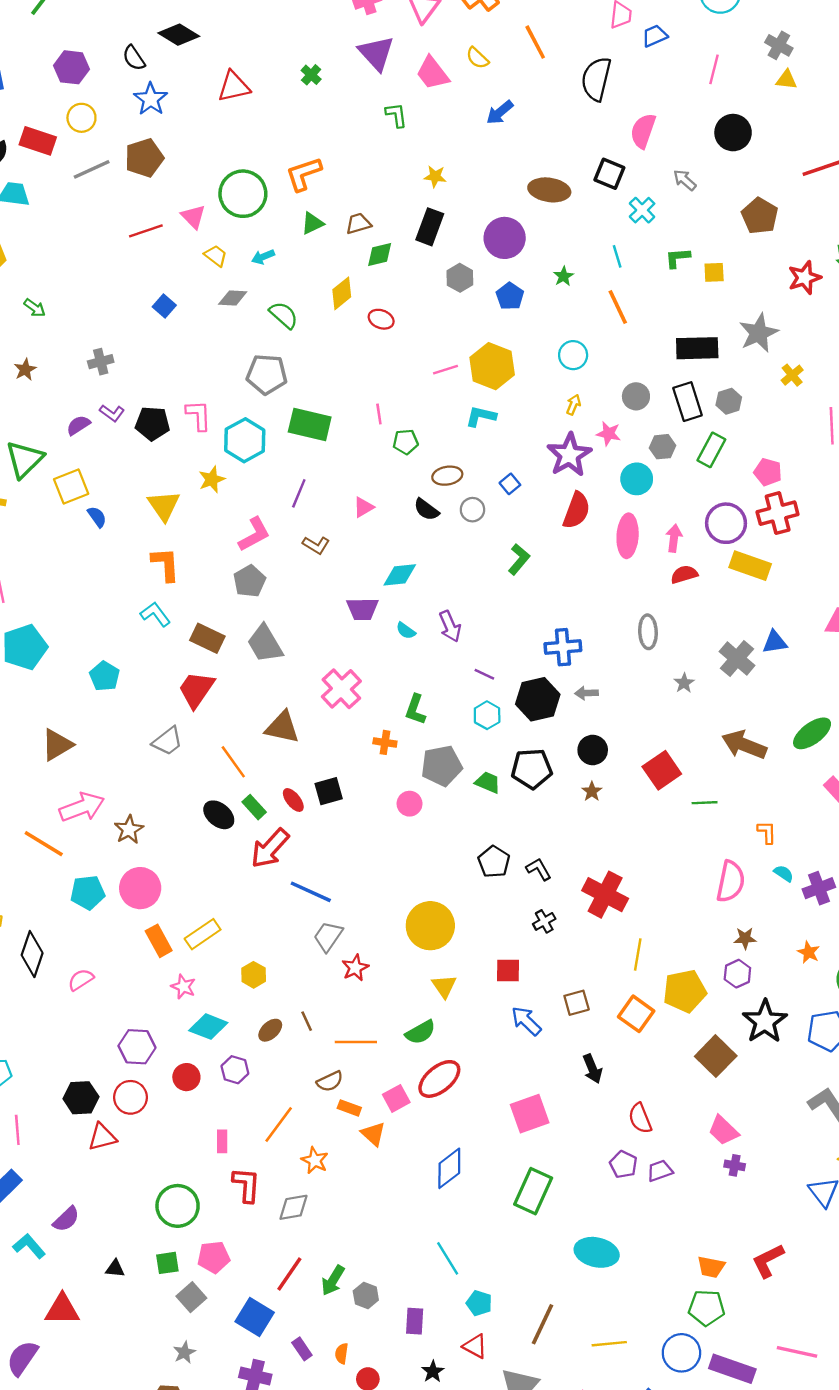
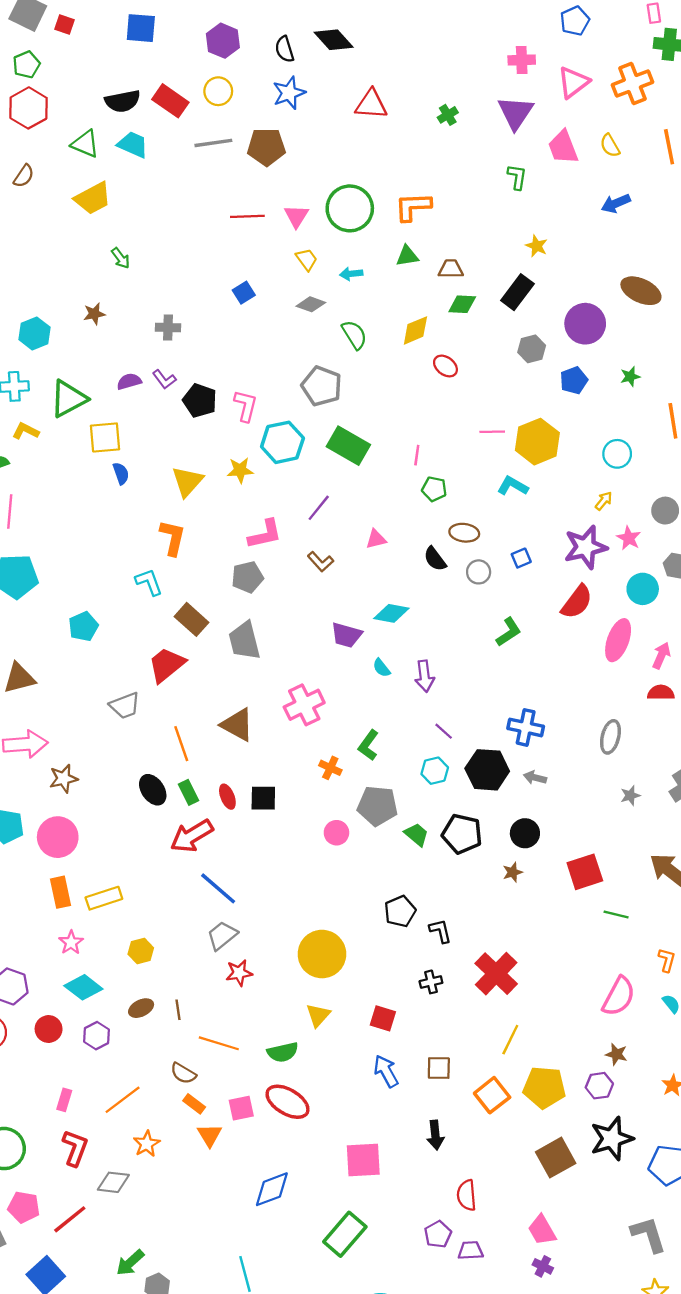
red ellipse: (439, 1079) -> (288, 1102), turned 54
brown semicircle: (330, 1081) -> (183, 1073), turned 40
red line: (289, 1274) -> (70, 1219), moved

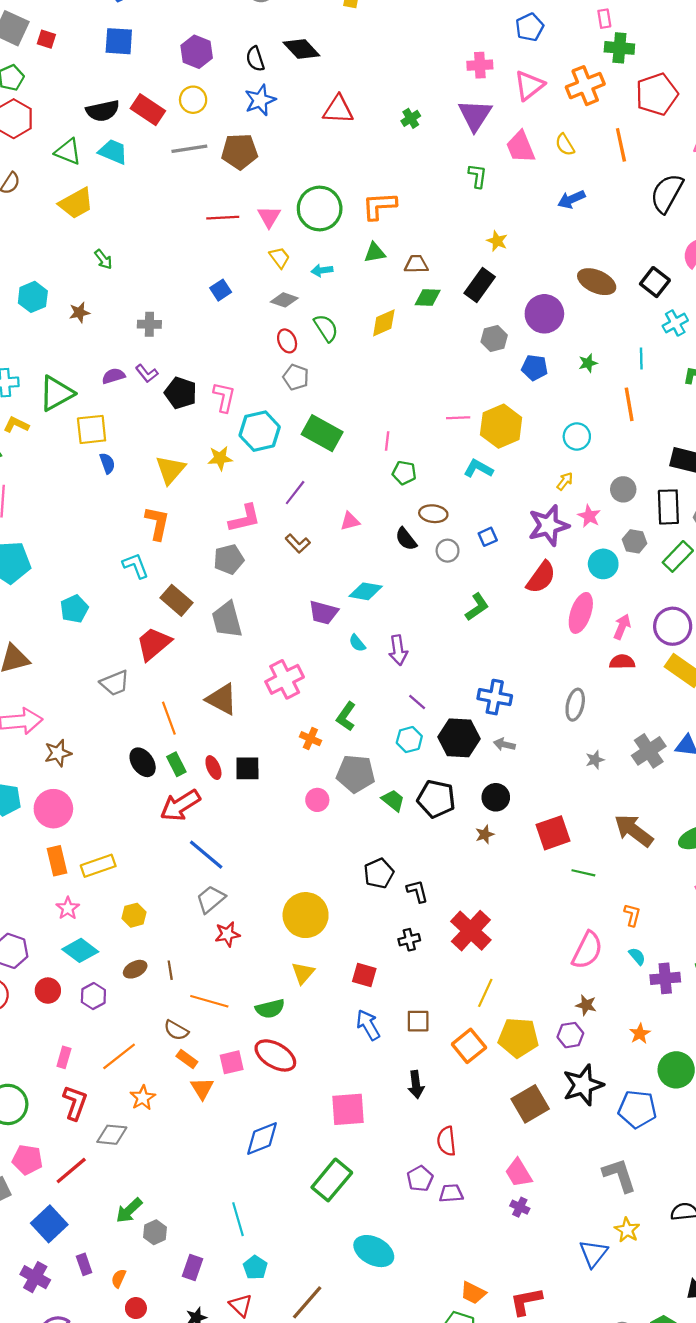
cyan hexagon: (34, 333) -> (33, 297), moved
red ellipse: (445, 366) -> (287, 341), moved, turned 30
blue pentagon: (574, 380) -> (535, 368), turned 30
gray pentagon: (322, 386) -> (296, 377), size x0.7

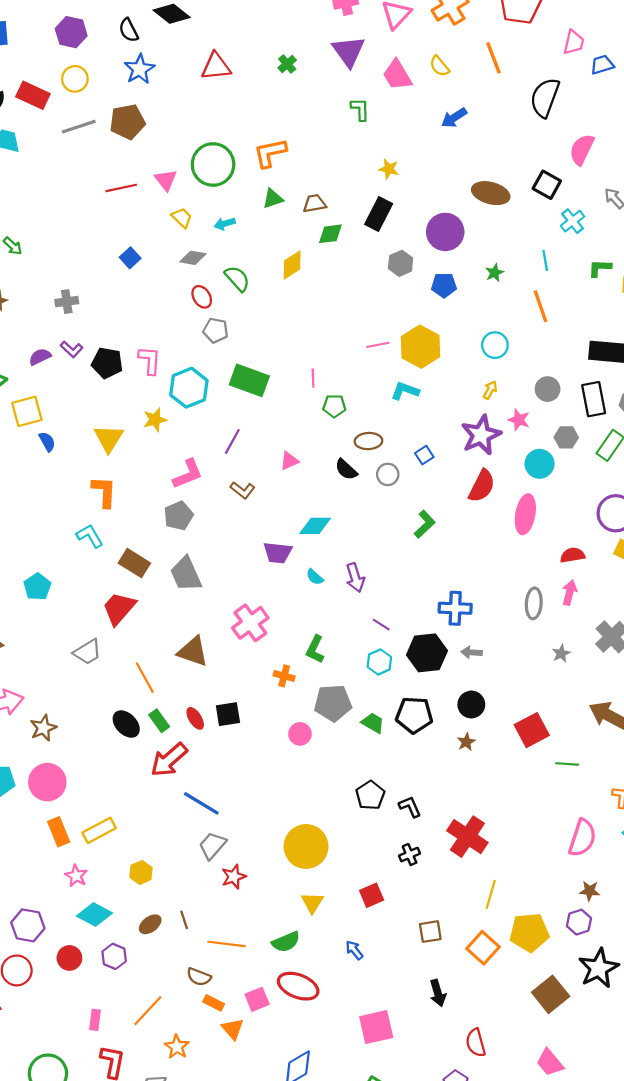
pink arrow: (622, 627) -> (570, 593), moved
red square: (364, 975) -> (372, 895), turned -30
blue arrow: (368, 1025) -> (354, 950), moved, size x0.7

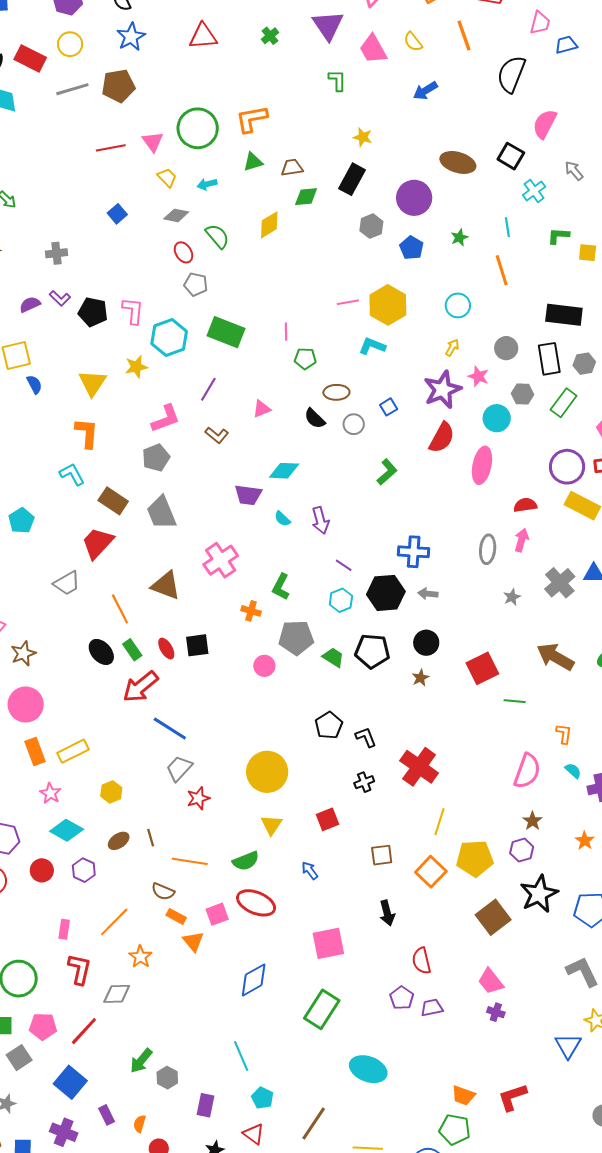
blue pentagon: (444, 285) -> (411, 248), turned 30
brown star: (590, 891) -> (532, 821), turned 30

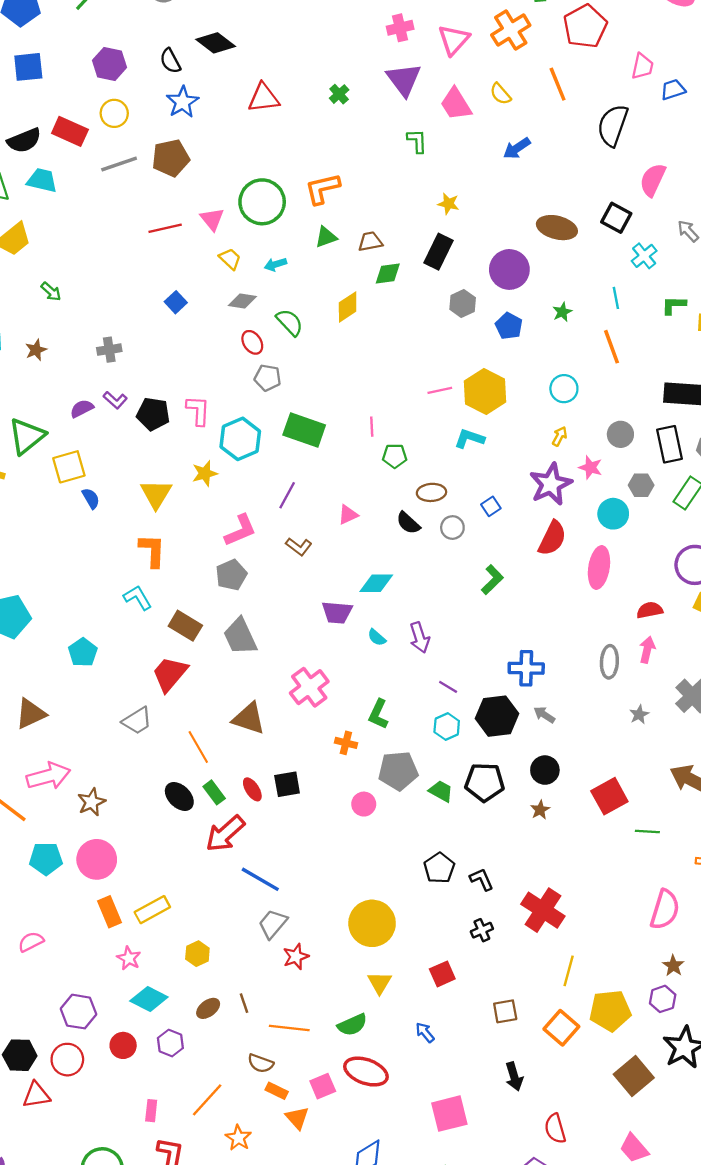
gray arrow: (428, 594) -> (544, 715), turned 30

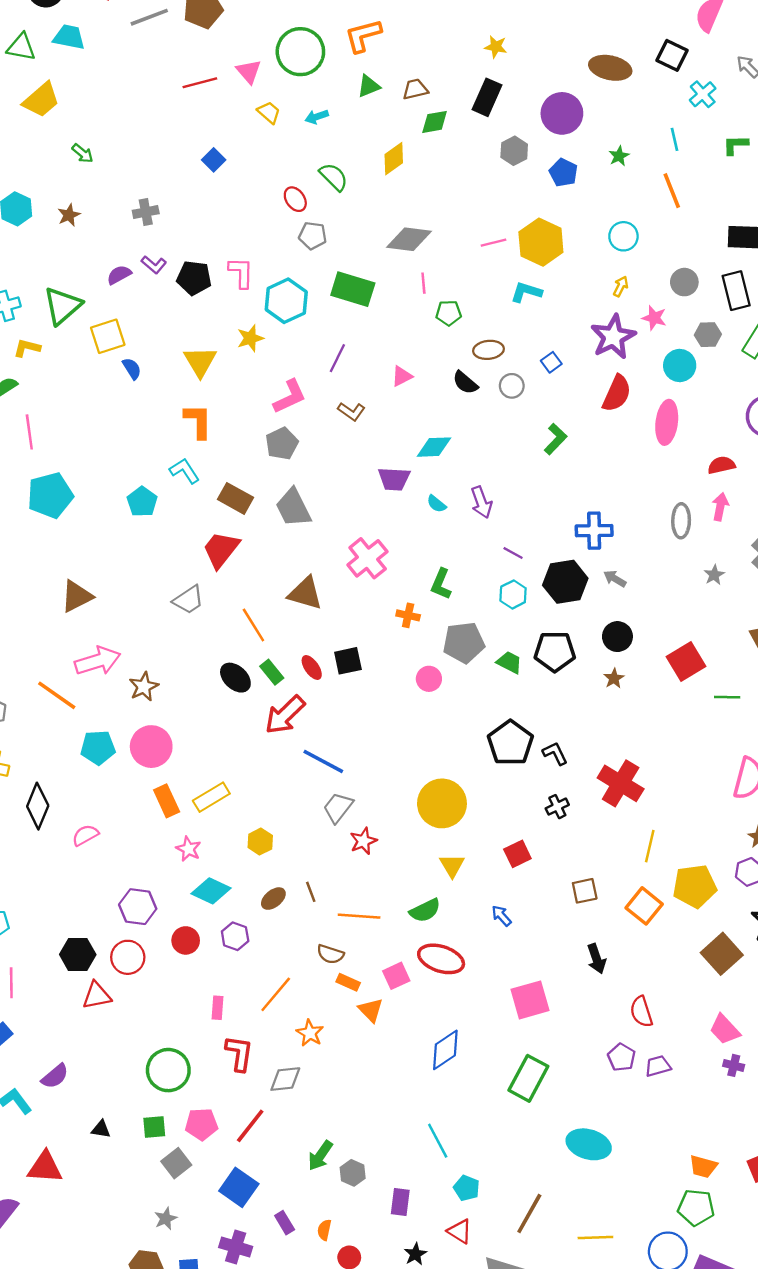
gray diamond: (242, 301) -> (409, 239), moved, size x1.5
cyan pentagon: (83, 652) -> (142, 502), moved
black pentagon: (439, 868) -> (510, 743), size x1.4

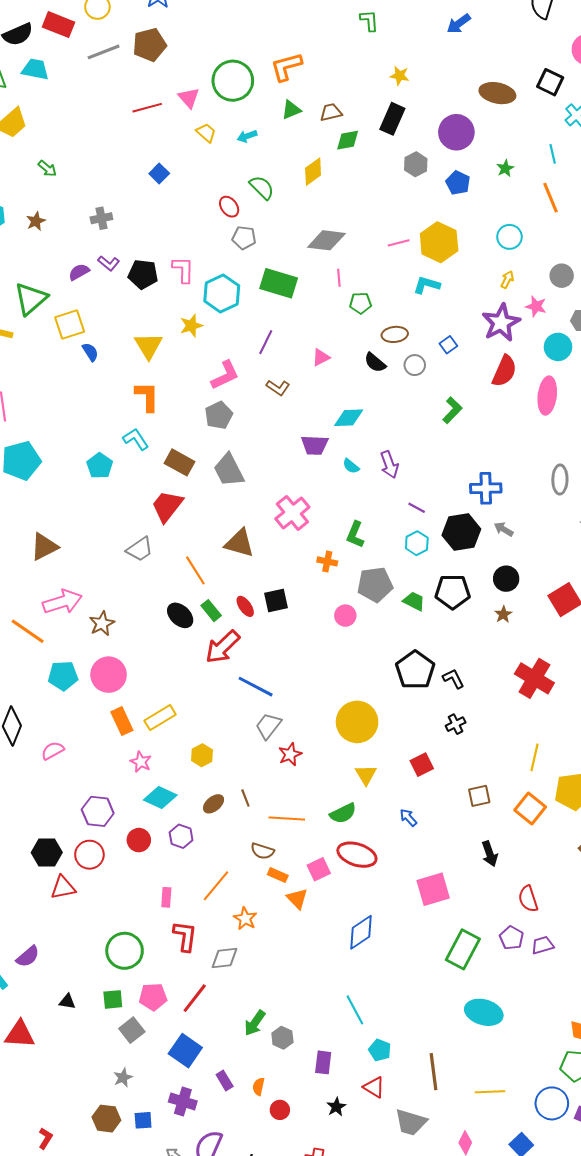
red cross: (621, 783) -> (534, 678), moved
green rectangle: (528, 1078) -> (463, 949), moved
brown line: (529, 1213) -> (433, 1072), turned -36

